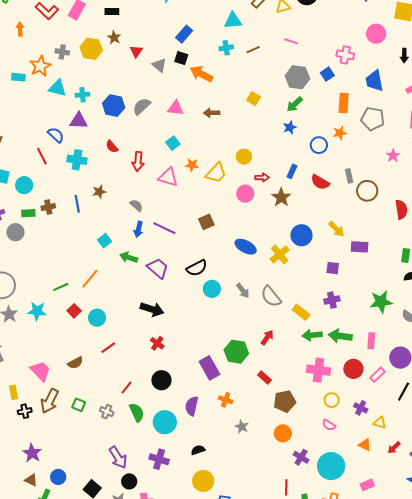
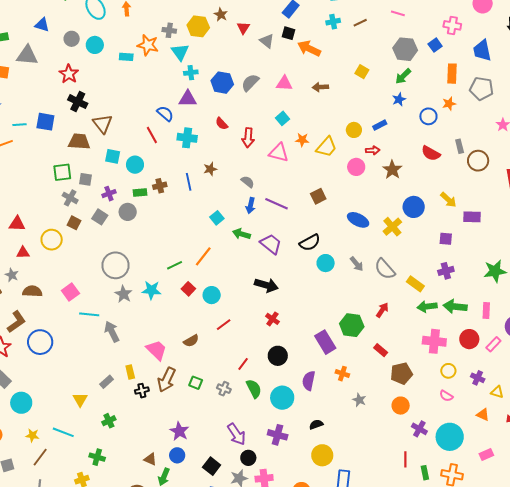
orange star: (40, 66) -> (148, 45), turned -30
cyan triangle: (57, 88) -> (180, 52), moved, turned 42
blue rectangle: (292, 171) -> (380, 125), moved, turned 40
purple star: (32, 453) -> (179, 431), moved

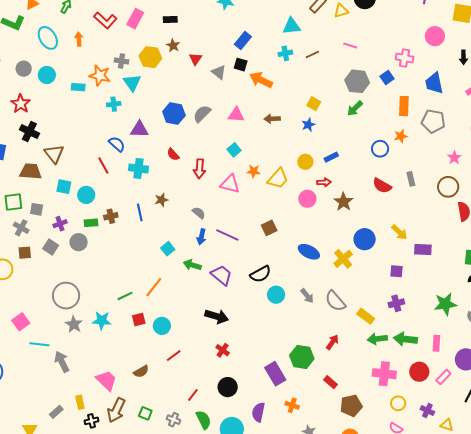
cyan cross: (191, 73) -> (114, 104), moved
blue star: (399, 99) -> (308, 125), moved
brown circle: (478, 161) -> (448, 187), moved
brown square: (74, 223) -> (25, 253), turned -32
red square: (188, 289) -> (139, 320), turned 32

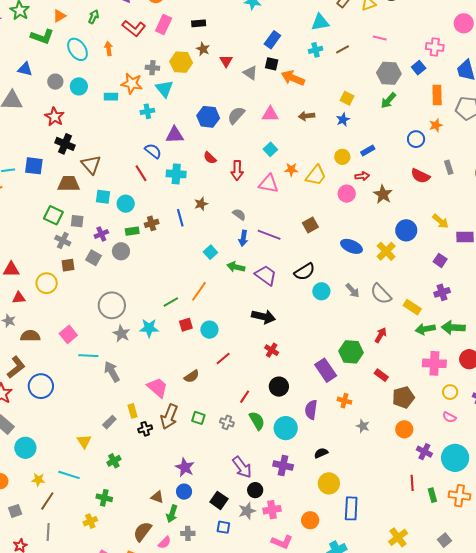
green square: (13, 202) -> (53, 215), turned 36
purple square: (396, 271) -> (440, 260), turned 32

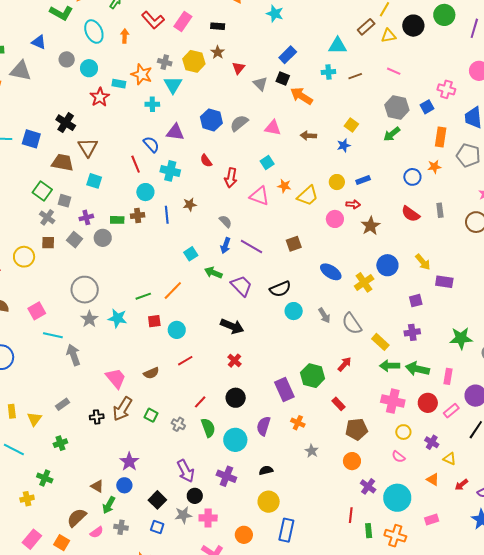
red star: (55, 117) -> (100, 97), moved
cyan circle: (126, 204) -> (145, 192), moved
purple square: (440, 260) -> (416, 301), turned 32
yellow rectangle: (132, 411) -> (12, 411), moved

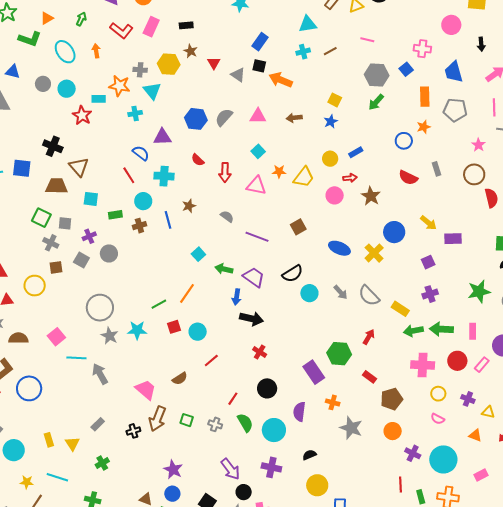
green rectangle: (117, 220) -> (115, 215), moved
blue arrow: (226, 245) -> (236, 297), moved
gray star: (312, 451) -> (351, 428), size x1.6

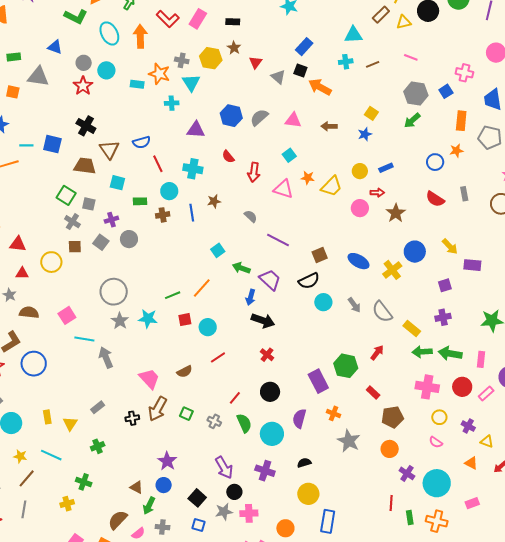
orange arrow: (96, 51) -> (140, 36), size x1.6
red star: (82, 115) -> (83, 86), moved
blue semicircle: (141, 153) -> (142, 142), moved, turned 120
brown square: (298, 227) -> (320, 255), moved

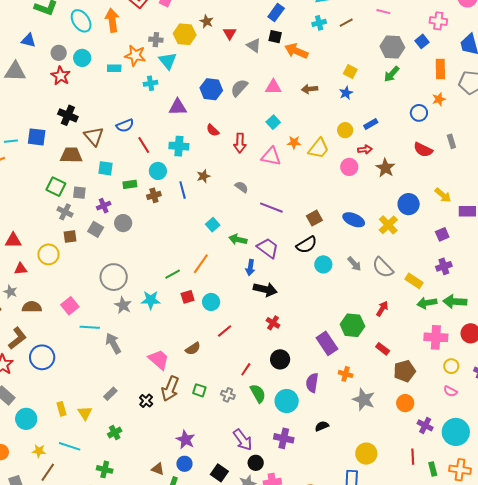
black cross: (132, 418) -> (146, 401), turned -32
yellow circle: (308, 494) -> (366, 454), moved

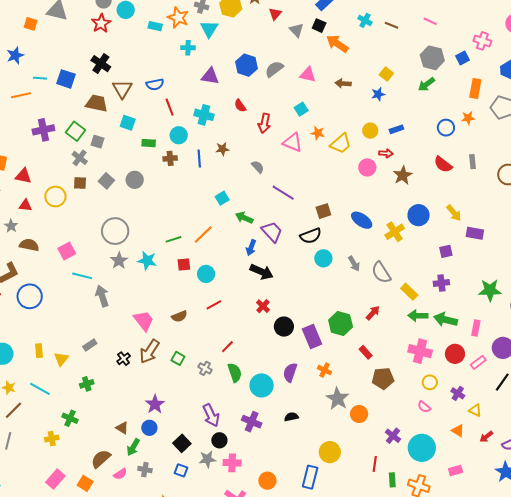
cyan cross: (319, 23) -> (365, 20), turned 32
brown line: (346, 23) -> (392, 25), turned 40
purple cross: (104, 206) -> (43, 130), moved, size x1.5
black circle: (280, 359) -> (284, 327), moved
orange circle: (405, 403) -> (359, 414), moved

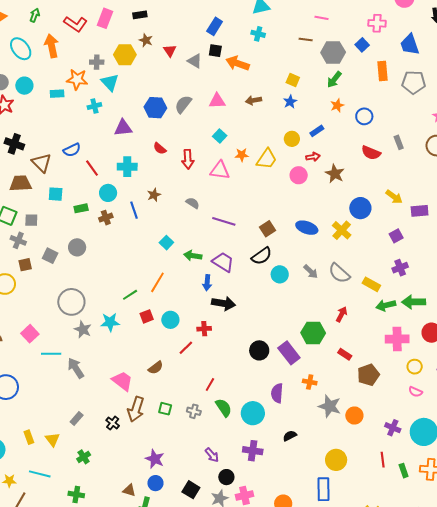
brown line: (392, 25) -> (306, 40), moved
orange star: (468, 118) -> (337, 105), moved
red cross: (263, 306) -> (204, 329), moved, turned -32
purple arrow: (211, 415) -> (212, 455), size x0.7

